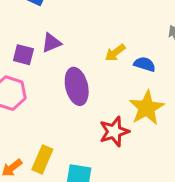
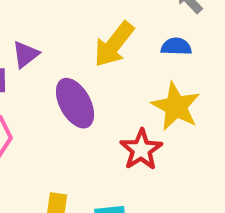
yellow arrow: (115, 53) -> (114, 44), size x1.6
blue semicircle: (145, 64) -> (176, 47), moved

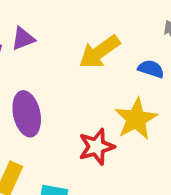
purple ellipse: (75, 103) -> (27, 114), moved

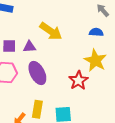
purple triangle: (23, 39) -> (29, 47), moved, turned 32
yellow arrow: (99, 52) -> (51, 31), moved, turned -95

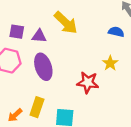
yellow star: (95, 60) -> (110, 63), size x0.6
red star: (78, 80) -> (88, 82), turned 30

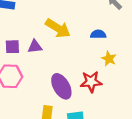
blue semicircle: (116, 32) -> (98, 34), moved
purple ellipse: (43, 67) -> (61, 86), moved

